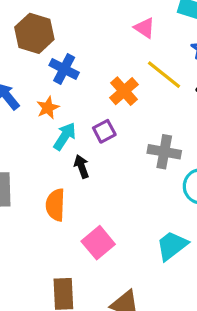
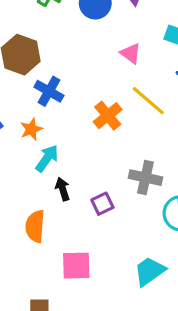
purple square: (104, 131) -> (102, 204), moved
pink square: (98, 243) -> (76, 266), turned 36

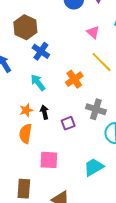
orange cross: (108, 116) -> (74, 79), moved
orange star: (31, 129) -> (26, 110), moved
cyan arrow: (47, 158) -> (38, 82), moved, turned -78

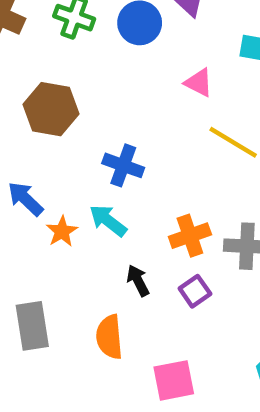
blue cross: (41, 51) -> (123, 165), moved
orange cross: (74, 79) -> (190, 236), moved, turned 30
orange star: (26, 110) -> (62, 231), moved

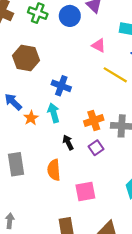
cyan arrow: (108, 221) -> (54, 113), turned 36

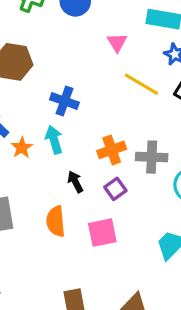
pink triangle: (99, 45) -> (117, 42), turned 32
pink square: (85, 192) -> (102, 233), moved

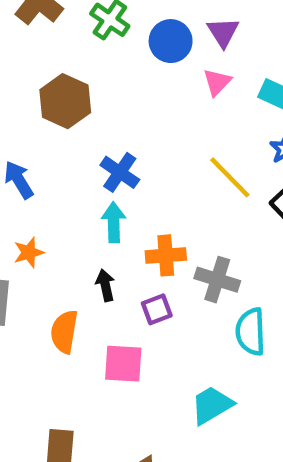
pink triangle: (117, 42) -> (217, 82), moved
cyan arrow: (54, 140) -> (114, 222), moved
orange star: (22, 148) -> (29, 252), moved

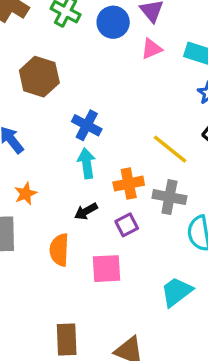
pink triangle: (217, 82) -> (152, 49), turned 30
yellow line: (230, 177) -> (170, 149), moved
black arrow: (105, 285) -> (86, 211), turned -100

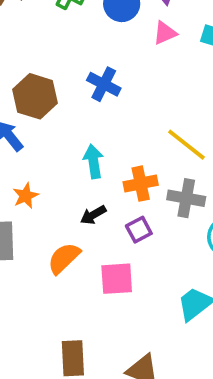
brown hexagon: (39, 77) -> (35, 96), moved
blue cross: (87, 125) -> (104, 84), moved
orange semicircle: (59, 250) -> (64, 258), turned 44

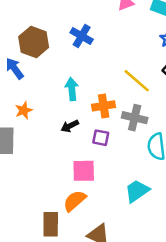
purple square: (139, 230) -> (101, 138), turned 36
orange semicircle: (64, 258) -> (75, 201), moved

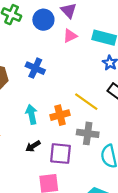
orange cross: (104, 106) -> (60, 115), moved
purple square: (101, 138) -> (60, 154), size x1.5

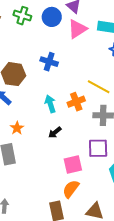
pink triangle: (70, 36) -> (77, 29), size x1.5
purple square: (60, 154) -> (98, 148), moved

